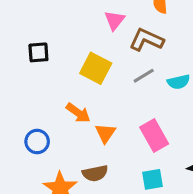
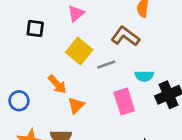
pink triangle: (115, 20) -> (76, 13), moved
gray line: (144, 76) -> (106, 65), moved
pink rectangle: (154, 136) -> (124, 101), moved

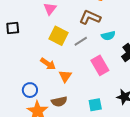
black square: (35, 28) -> (13, 28), moved
cyan semicircle: (144, 76) -> (108, 36), moved
blue circle: (19, 101) -> (30, 90), moved

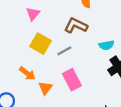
cyan semicircle: (108, 36) -> (106, 45), moved
pink rectangle: (100, 65) -> (72, 80), moved

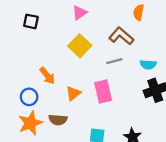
gray line: (64, 51) -> (114, 61), moved
orange arrow: (27, 73) -> (47, 76), moved

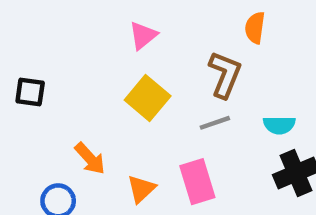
black square: (31, 21) -> (30, 92), moved
brown L-shape: (121, 36) -> (225, 75), turned 75

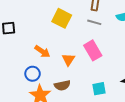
gray line: (215, 123) -> (94, 22), turned 48

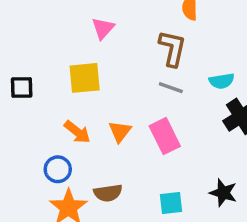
yellow square: (62, 18) -> (85, 78), moved, turned -36
orange triangle: (68, 60) -> (120, 131), moved

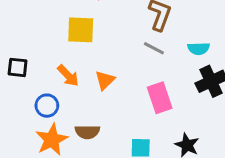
black square: (22, 87) -> (18, 67), moved
pink rectangle: (165, 136) -> (160, 98), moved

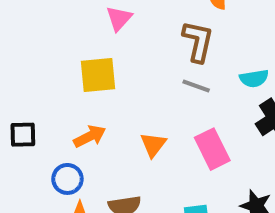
orange arrow: (68, 76) -> (90, 136), turned -65
orange triangle: (105, 80) -> (153, 145), moved

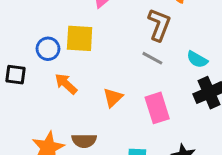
cyan semicircle: (254, 78) -> (197, 59), turned 30
orange arrow: (90, 136) -> (66, 84), turned -120
blue circle: (67, 179) -> (48, 49), moved

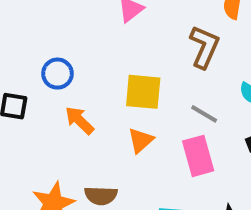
yellow square: (80, 38) -> (143, 92), moved
gray line: (152, 58) -> (204, 114), moved

